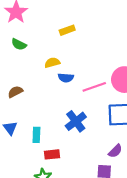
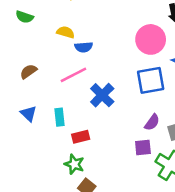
yellow semicircle: (52, 63) -> (66, 32), turned 40
pink line: (94, 87) -> (73, 75), moved

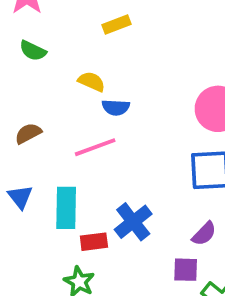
blue cross: (102, 95) -> (133, 222), moved
cyan rectangle: (60, 117) -> (66, 208), size x1.5

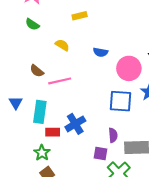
blue semicircle: (116, 107) -> (101, 52), moved
brown semicircle: (28, 133) -> (37, 71), moved, turned -120
purple semicircle: (204, 234) -> (113, 135), turned -56

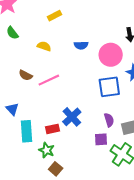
green semicircle: (32, 24) -> (12, 33), turned 32
cyan rectangle: (40, 112) -> (27, 131), moved

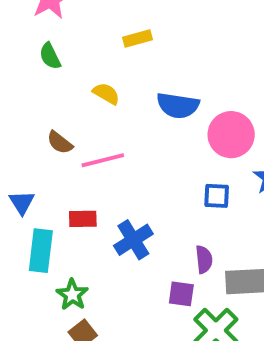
blue semicircle: (81, 45) -> (178, 105), size x1.5
blue square: (109, 87) -> (217, 196), size x0.6
red rectangle: (52, 129) -> (83, 219), moved

